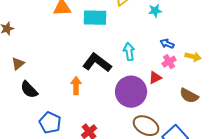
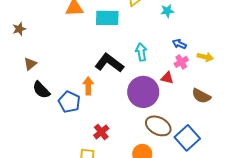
red triangle: (155, 78) -> (167, 78), turned 40
blue pentagon: (50, 123) -> (69, 102), moved

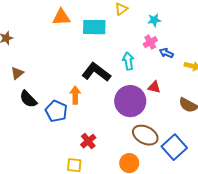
pink cross: (181, 62) -> (150, 42), moved

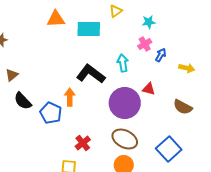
blue arrow: (166, 53) -> (161, 55), turned 96
brown ellipse: (145, 135) -> (125, 139), moved

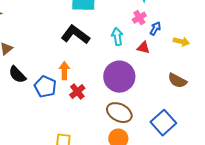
black L-shape: (91, 74) -> (75, 35), moved
red triangle: (149, 89) -> (143, 48), moved
red cross: (83, 143) -> (77, 92), moved

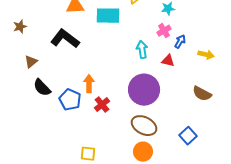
black L-shape: (75, 35) -> (65, 39), moved
blue square: (163, 123) -> (188, 136), size x0.7

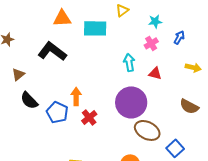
blue arrow: (180, 42) -> (179, 37), moved
brown ellipse: (144, 126) -> (147, 130), moved

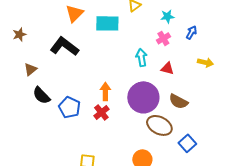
orange triangle: (62, 18) -> (74, 13), turned -42
orange arrow: (76, 96) -> (105, 91), moved
brown semicircle: (189, 106) -> (178, 101), moved

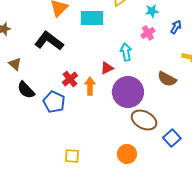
red triangle: (167, 68) -> (107, 68), moved, turned -40
brown triangle: (30, 69) -> (15, 64), turned -40
brown semicircle: (178, 101) -> (167, 79), moved
red cross: (101, 112) -> (70, 79), moved

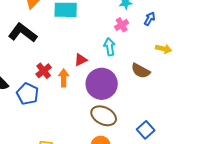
cyan arrow: (126, 52) -> (110, 47), moved
brown ellipse: (144, 120) -> (104, 116), moved

